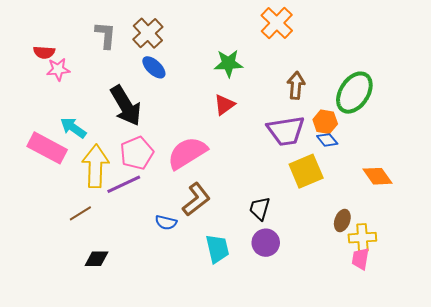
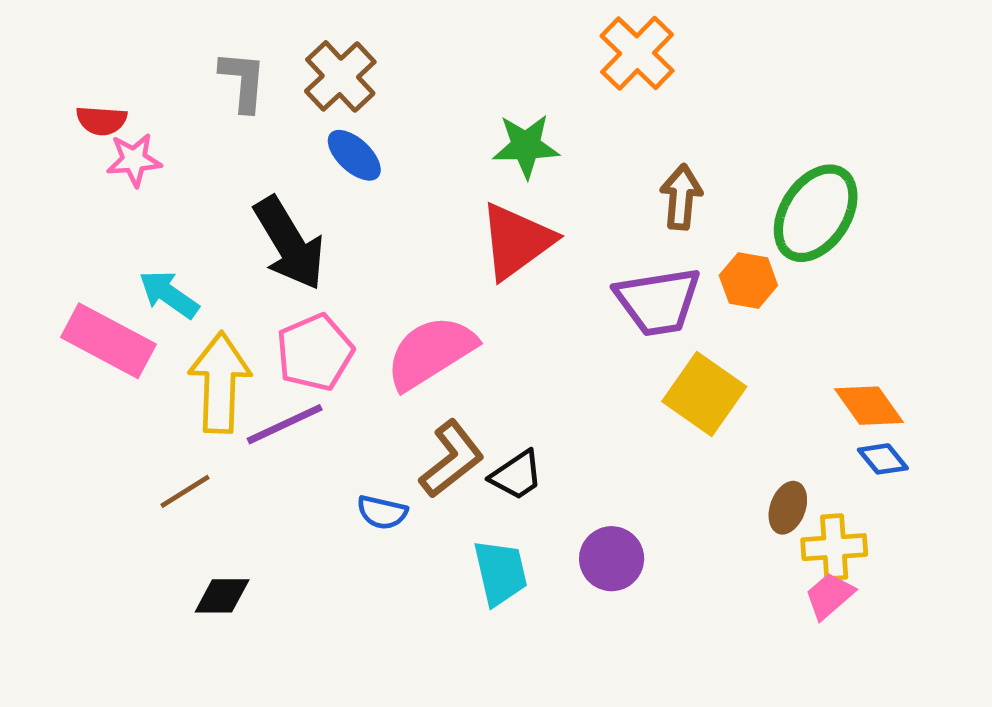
red triangle: (224, 105) -> (517, 241), size x1.6
blue diamond: (327, 140) -> (883, 459), moved
yellow square: (306, 171) -> (704, 394), turned -32
black trapezoid: (260, 208) -> (517, 475), moved, turned -140
pink trapezoid: (360, 259) -> (830, 596), turned 40

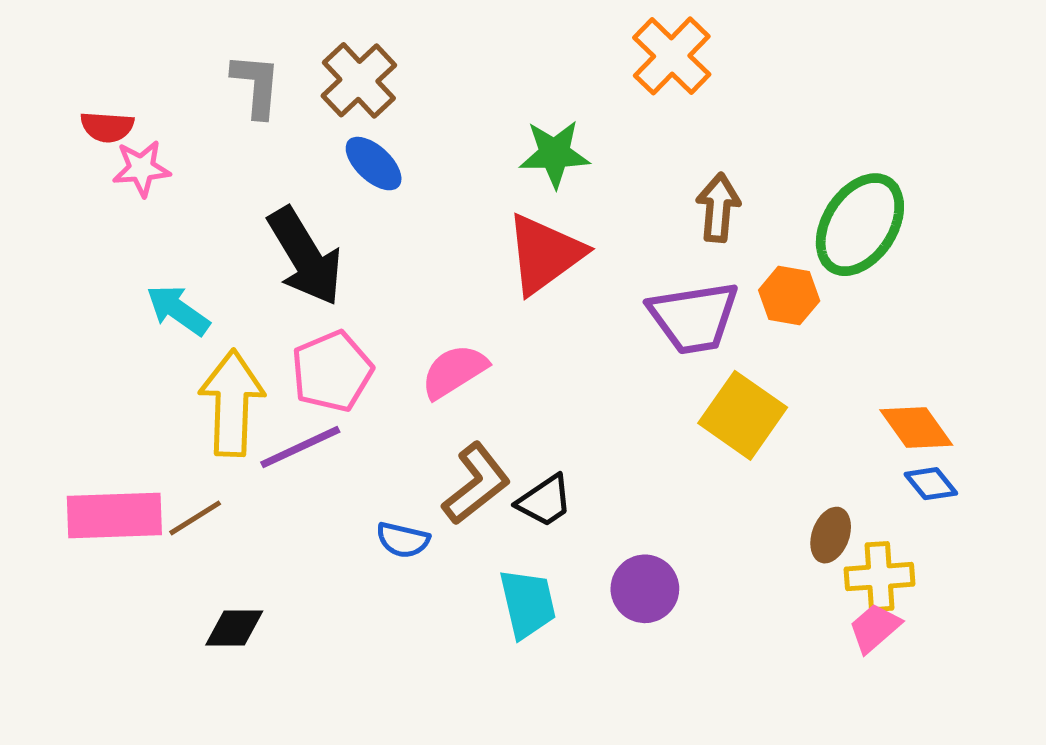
pink rectangle: (108, 341) -> (114, 515), moved, turned -30
pink semicircle: (431, 352) -> (454, 371), size x0.7

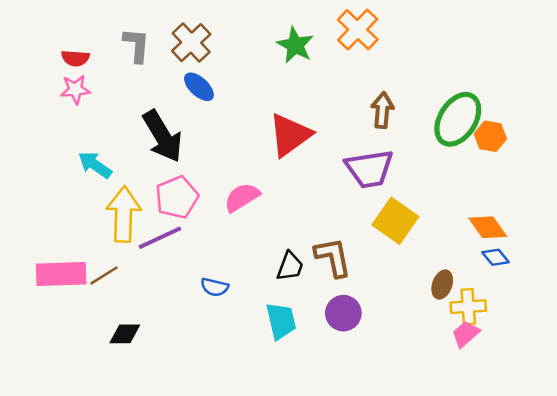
red semicircle: (107, 127) -> (75, 58), moved
green star: (554, 154) -> (295, 45), moved, turned 30
orange hexagon: (789, 296) -> (490, 136), moved
brown L-shape: (476, 484) -> (333, 257), moved, turned -63
black trapezoid: (545, 501) -> (290, 266), turned -36

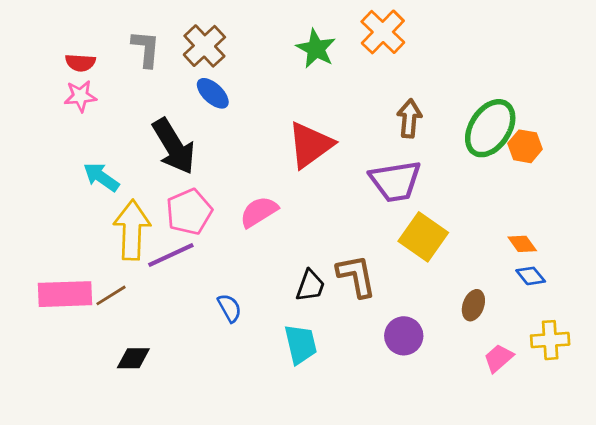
orange diamond: (488, 227) -> (522, 244), size x0.7
blue semicircle: (215, 287) -> (229, 308), turned -132
yellow cross: (468, 307) -> (550, 340), moved
purple circle: (343, 313) -> (404, 336), moved

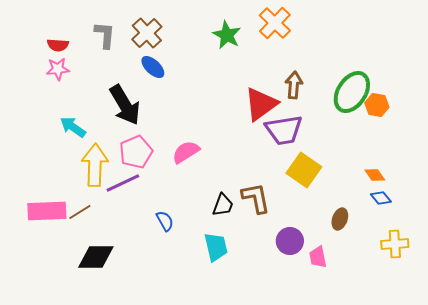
red triangle: (310, 145) -> (261, 104), moved
black diamond: (133, 358) -> (96, 257), size x1.5
pink trapezoid: (499, 358) -> (318, 257), moved, turned -60

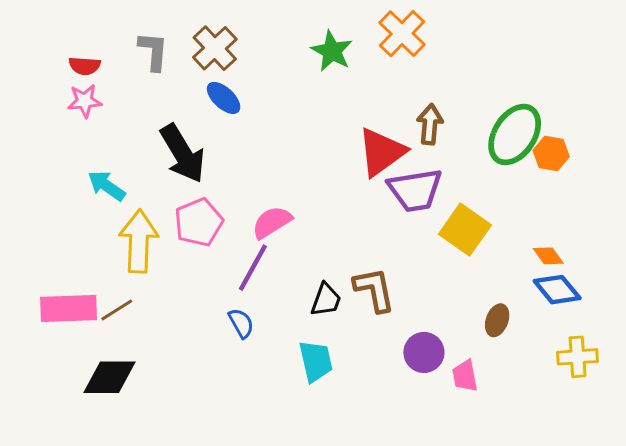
yellow square: (304, 170) -> (465, 230), moved
purple line: (123, 183) -> (253, 268), moved, turned -36
blue diamond: (381, 198) -> (557, 290), size x1.5
black diamond: (96, 257) -> (109, 377), moved

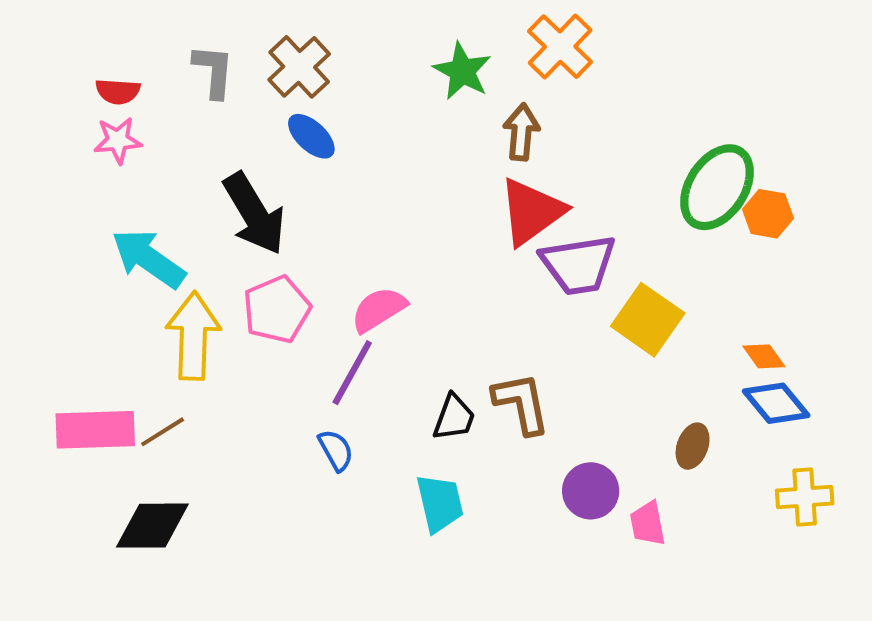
brown arrow: (430, 124) -> (521, 132), moved
cyan arrow: (107, 186) -> (148, 259), size x1.4

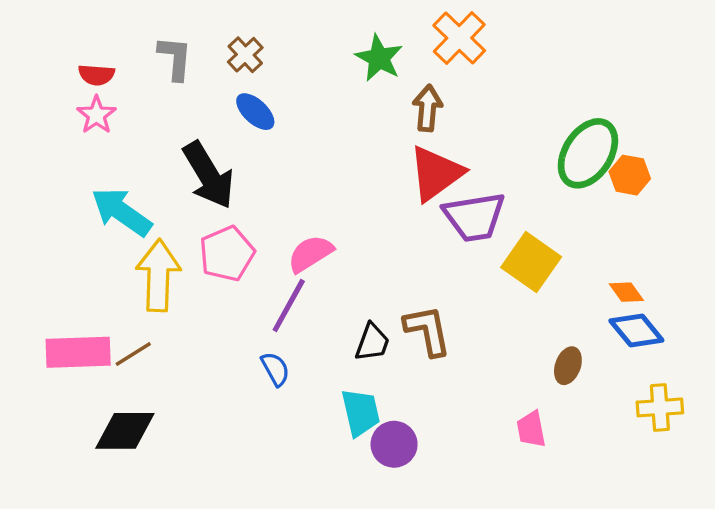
brown cross: (299, 67) -> (245, 55), size x0.7
pink star: (118, 140) -> (96, 115), turned -30
purple circle: (591, 491) -> (394, 444), moved

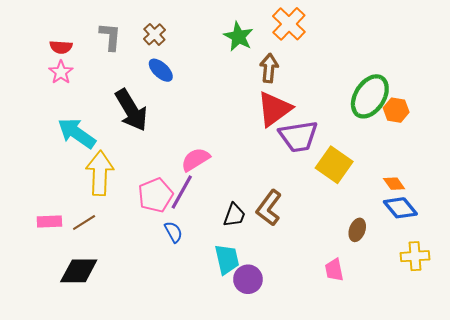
pink pentagon: (227, 254) -> (156, 195), moved
brown L-shape: (427, 331) -> (269, 208), turned -132
pink rectangle: (78, 352) -> (49, 221), size x0.6

